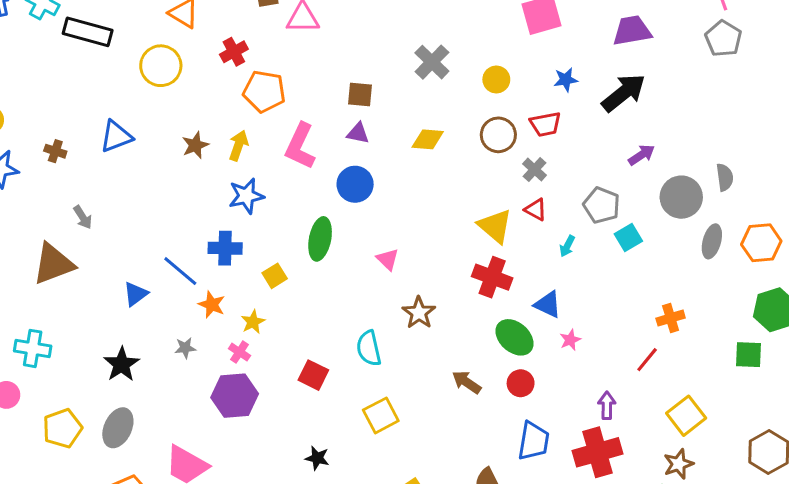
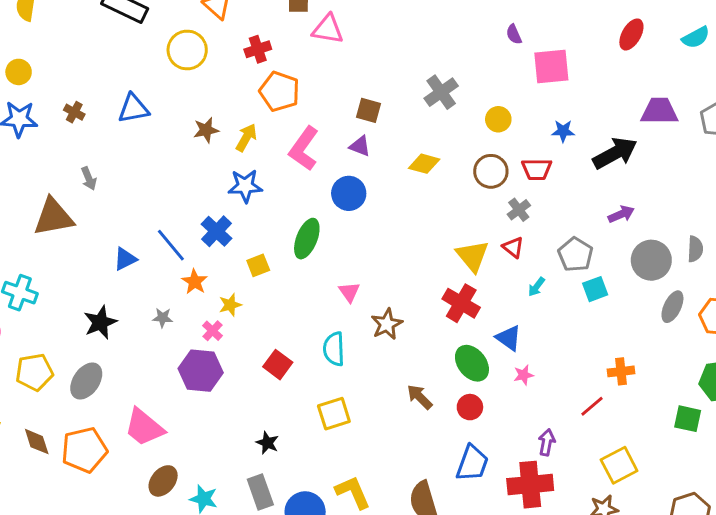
purple trapezoid: (632, 31) -> (659, 111), moved
blue cross: (225, 248) -> (217, 231), turned 32
pink triangle: (388, 259) -> (349, 292), moved

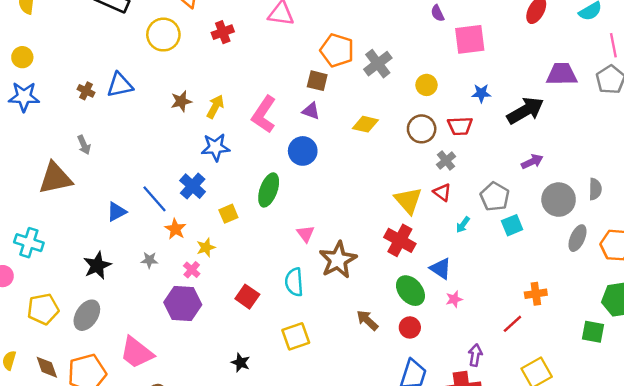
orange pentagon: (279, 91) -> (337, 50), moved
brown cross: (74, 112) -> (86, 91), moved
brown star: (387, 324) -> (338, 260), size x1.4

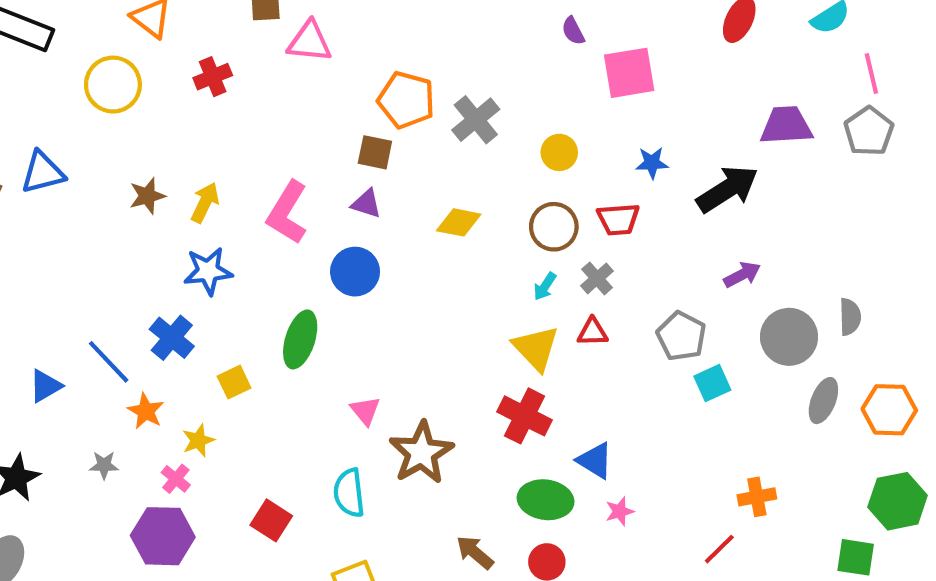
red triangle: (442, 192) -> (593, 332), turned -36
cyan arrow: (463, 225) -> (545, 286), moved
green ellipse: (410, 291) -> (546, 500), turned -40

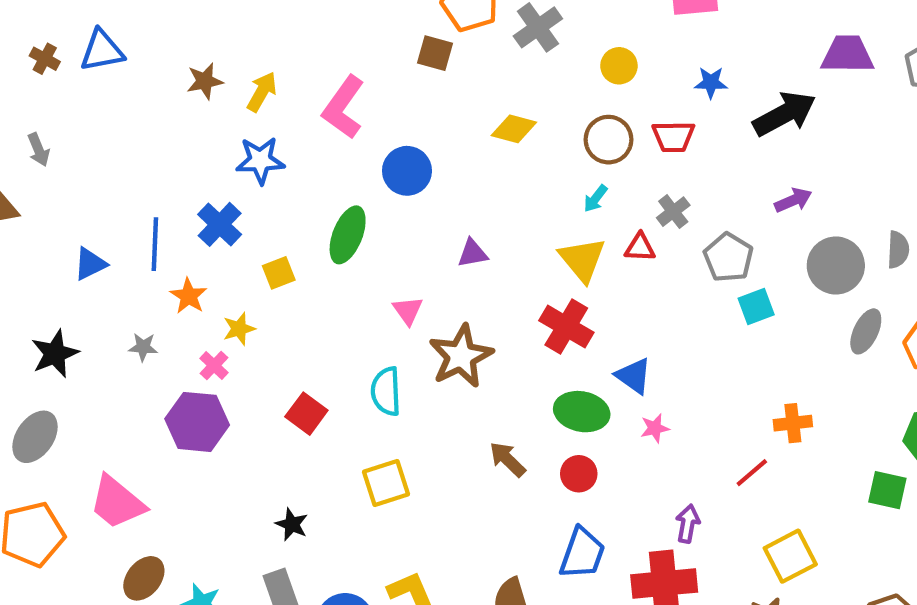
purple triangle: (366, 204) -> (473, 253), moved, turned -32
gray cross: (597, 278) -> (673, 212), moved
blue line: (109, 362) -> (155, 244), turned 42

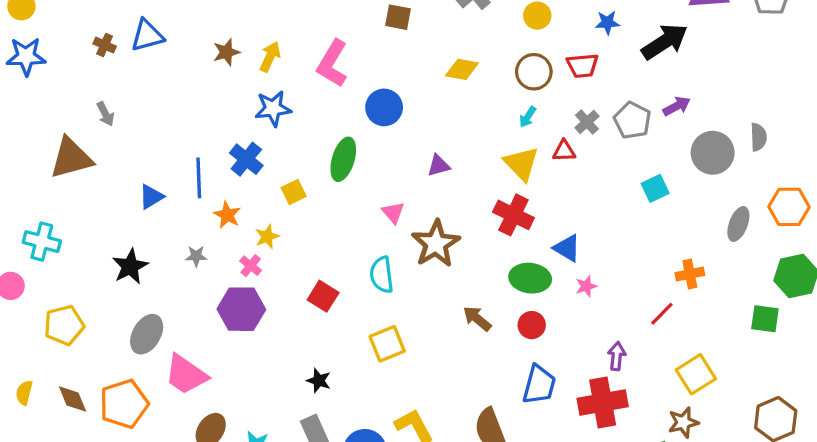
gray pentagon: (728, 257) -> (632, 120), moved
gray ellipse: (866, 331) -> (738, 224), moved
gray ellipse: (35, 437) -> (147, 334), moved

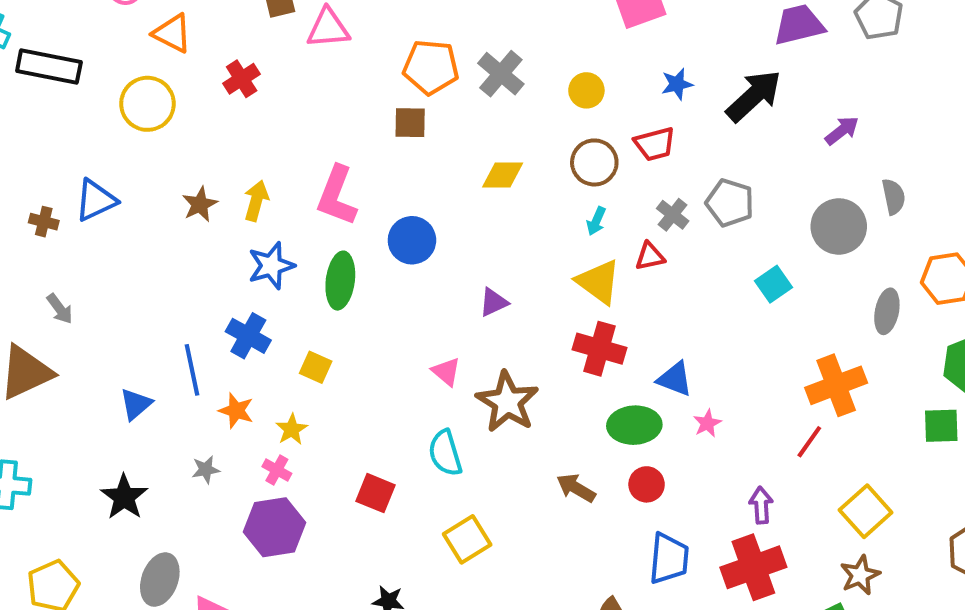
purple arrow: (677, 106) -> (842, 131), moved
green ellipse: (343, 159) -> (340, 281), moved
yellow square: (294, 192) -> (316, 367), turned -30
orange cross: (690, 274) -> (836, 385), size x1.6

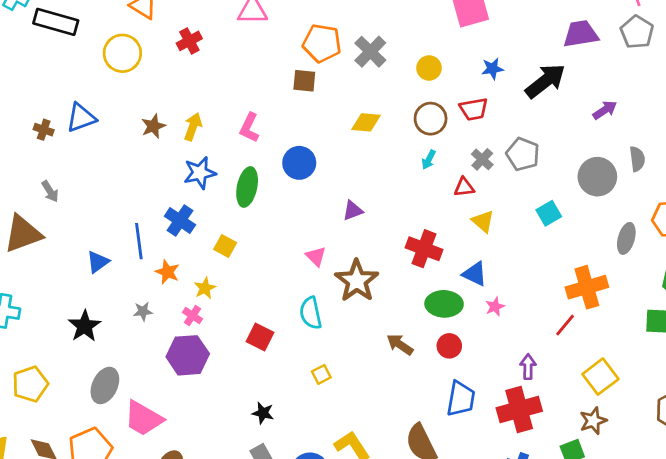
pink L-shape: (337, 196) -> (249, 128), size x0.7
yellow triangle: (598, 282) -> (483, 221), moved, size x0.7
yellow square: (467, 539) -> (321, 374), size x0.6

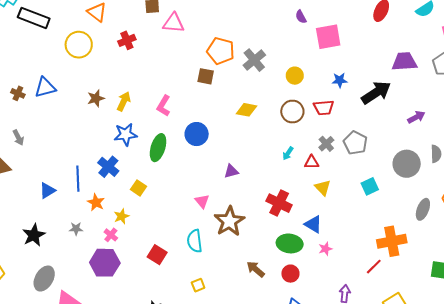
cyan arrow: (429, 160) -> (288, 153), moved

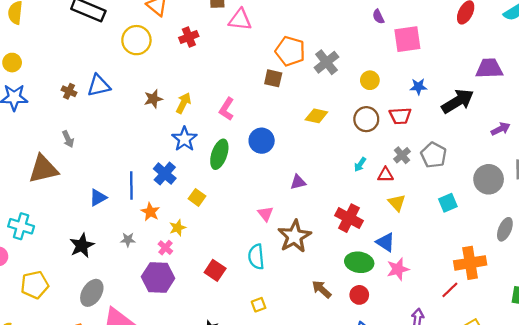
blue star: (125, 134) -> (184, 139), turned -30
pink star: (325, 249) -> (398, 269), size x1.5

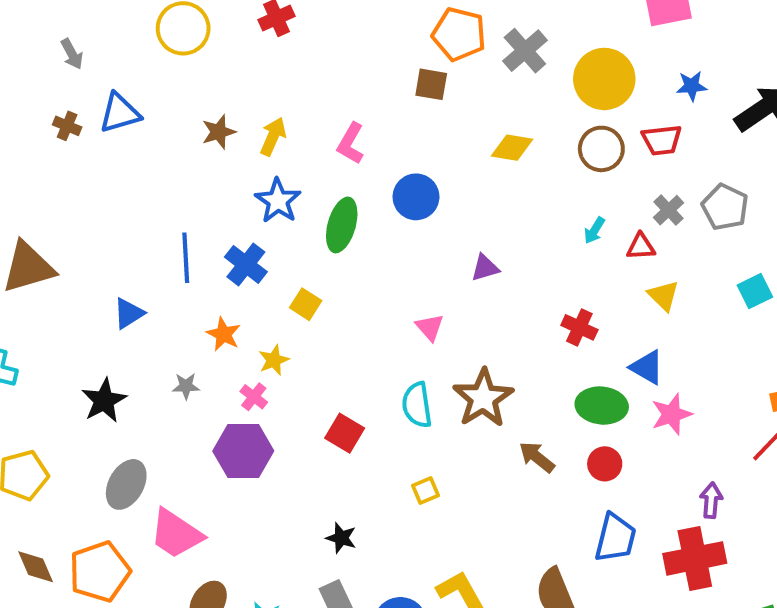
yellow circle: (370, 80) -> (604, 79), size x1.8
gray arrow: (68, 139) -> (72, 54), moved
blue line: (131, 186) -> (186, 258), moved
red cross: (349, 218) -> (579, 327), size x0.7
brown star: (295, 236) -> (483, 398), moved

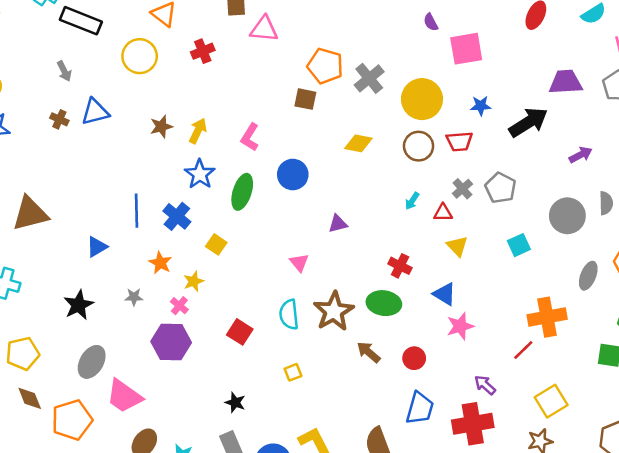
green ellipse: (602, 406) -> (384, 303), moved
purple arrow: (711, 500) -> (485, 385), turned -55
brown diamond: (36, 567) -> (30, 398), moved

